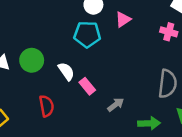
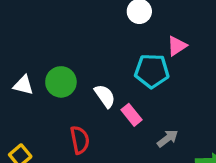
pink triangle: (123, 20) -> (177, 46), moved
cyan pentagon: (87, 34) -> (152, 71), moved

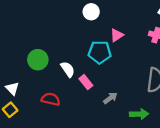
white triangle: (23, 85) -> (12, 88), moved, turned 32
red semicircle: (80, 140) -> (51, 99), turned -66

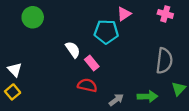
green circle: (38, 60) -> (33, 17), moved
gray arrow: (110, 98) -> (116, 100), moved
red semicircle: (51, 99) -> (87, 85), moved

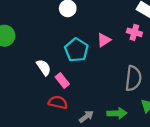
pink triangle: (124, 14) -> (104, 40), moved
cyan pentagon: (106, 32) -> (76, 50), turned 30

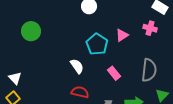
white semicircle: (44, 67) -> (77, 66), moved
pink rectangle: (62, 81) -> (114, 73), moved

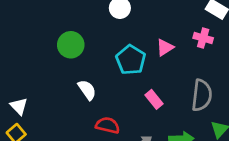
green circle: (31, 31) -> (71, 45), moved
white semicircle: (77, 66) -> (87, 90), moved

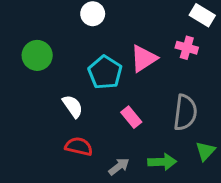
pink triangle: (165, 48) -> (144, 58), size x1.4
white semicircle: (87, 90) -> (73, 106), moved

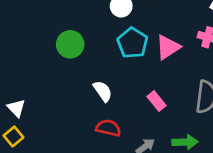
cyan pentagon: (105, 72) -> (133, 43), moved

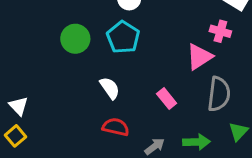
cyan pentagon: (133, 43) -> (123, 37), moved
pink triangle: (168, 47) -> (199, 57), moved

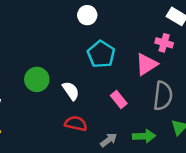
cyan pentagon: (123, 37) -> (101, 54), moved
green circle: (75, 39) -> (37, 79), moved

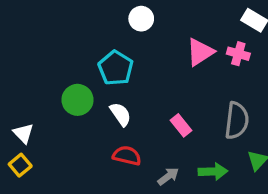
cyan pentagon: (101, 54) -> (116, 68), moved
pink triangle: (146, 64) -> (200, 52), moved

